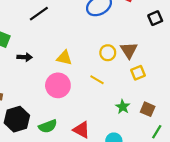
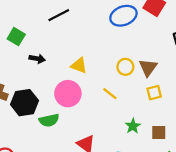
brown square: (148, 109) -> (159, 132), turned -32
black hexagon: (17, 119) -> (25, 103), moved
green semicircle: (48, 126) -> (49, 120), moved

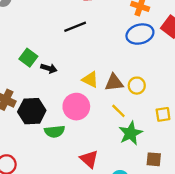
green square: (16, 37) -> (28, 58), moved
brown triangle: (148, 67) -> (114, 83), moved, turned 42
green star: (133, 126) -> (131, 133), moved, size x1.5
brown square: (159, 132) -> (154, 159), moved

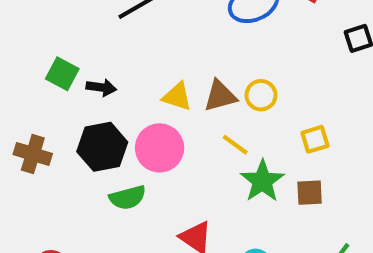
black hexagon: (32, 111) -> (102, 147), moved
brown square: (154, 159) -> (310, 193), moved

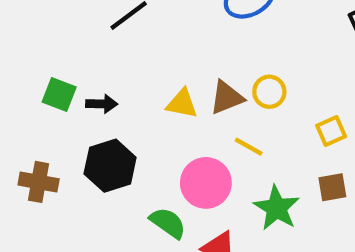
pink circle: (160, 148) -> (206, 183), moved
green star: (262, 181) -> (277, 208), moved
green semicircle: (128, 198) -> (168, 223), moved, turned -123

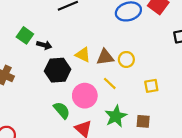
black hexagon: (110, 166) -> (58, 70), moved
brown square: (332, 187) -> (143, 121), moved

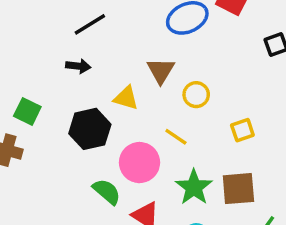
green square: (25, 35) -> (27, 111), moved
black arrow: (44, 45) -> (78, 66), moved
brown triangle: (105, 57) -> (161, 71), moved, turned -42
brown square: (143, 121) -> (238, 189), size x1.5

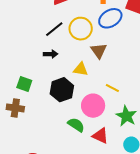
yellow circle: (196, 95) -> (81, 29), moved, size x1.5

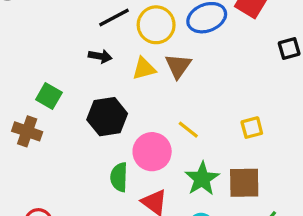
yellow triangle: (81, 69) -> (144, 69), moved, turned -35
green semicircle: (76, 125) -> (119, 177), turned -132

